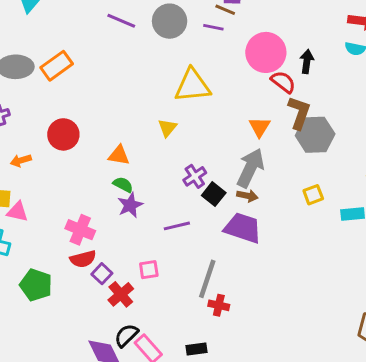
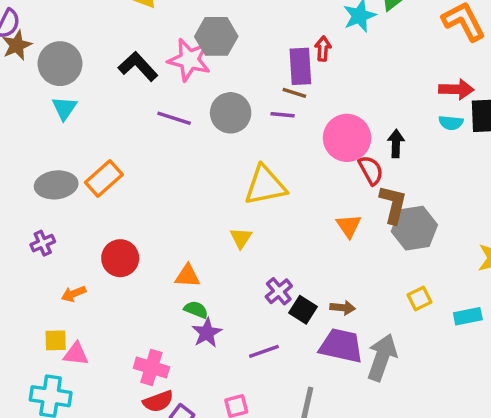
red semicircle: (283, 82) -> (371, 170), turned 30
gray arrow: (250, 168) -> (382, 357), moved

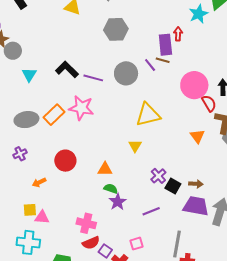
pink star: (189, 60) -> (81, 108), moved
gray circle: (60, 64) -> (13, 51), moved, size x0.7
black L-shape: (138, 66) -> (67, 69), moved
purple line: (283, 115) -> (150, 65), moved, turned 48

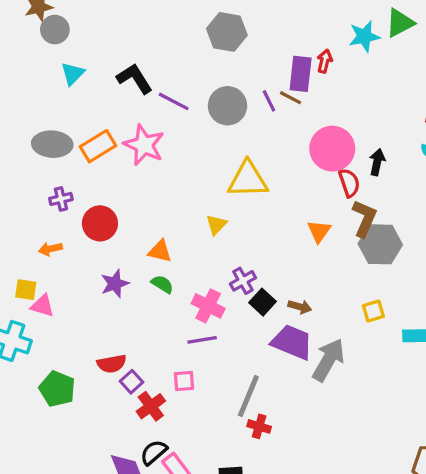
purple cross: (20, 154) -> (61, 199), moved
purple star: (118, 202) -> (115, 284), moved
purple line: (151, 211) -> (202, 340), moved
pink cross: (86, 223) -> (208, 306), moved

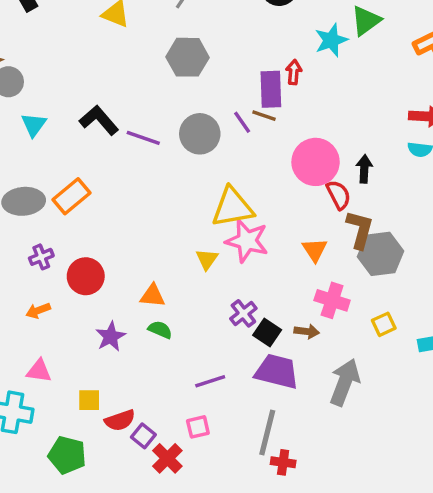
pink star: (144, 145) -> (247, 241), moved
yellow square: (26, 290) -> (89, 400), moved
pink cross: (208, 306) -> (332, 300), moved
purple trapezoid: (292, 342) -> (277, 371), moved

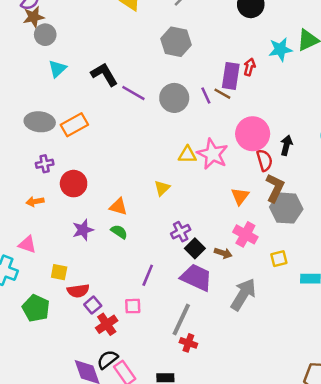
yellow triangle: (233, 207) -> (187, 155), size x0.6
pink star: (247, 241) -> (213, 154), moved
purple line: (210, 381) -> (148, 275), turned -60

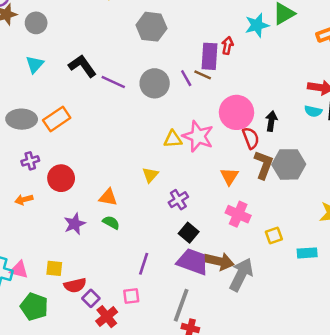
gray circle: (45, 35) -> (36, 23), moved
gray hexagon: (286, 208) -> (289, 164), moved
purple cross: (181, 232) -> (178, 200), moved
pink triangle: (27, 244) -> (19, 270), moved
brown arrow: (223, 253) -> (219, 261), moved, size x1.6

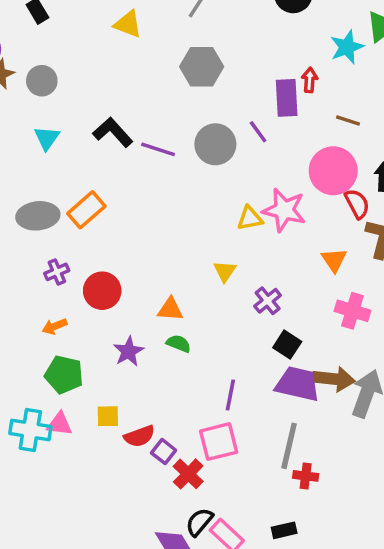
brown line: (203, 75) -> (348, 120), moved
pink square: (131, 296) -> (219, 442), size x1.6
green pentagon: (34, 307) -> (64, 375), moved

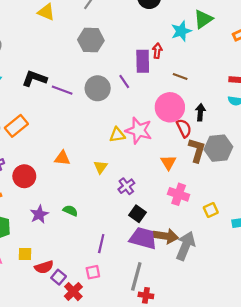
black L-shape: (113, 132) -> (34, 79), turned -30
orange triangle: (170, 309) -> (62, 158), moved
pink square: (219, 442) -> (93, 272), size x0.6

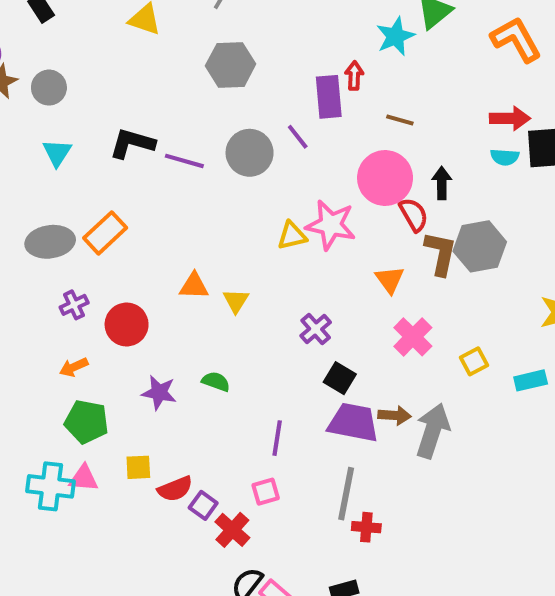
yellow triangle: (101, 167) -> (236, 301), moved
pink cross: (179, 194) -> (413, 337), turned 30
purple star: (39, 214) -> (159, 393), turned -30
brown arrow: (166, 236) -> (395, 415), size x0.7

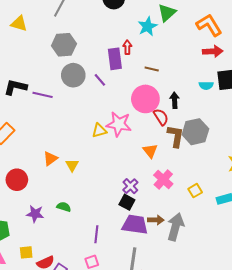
red arrow: (510, 118) -> (213, 51), moved
gray circle: (250, 153) -> (73, 75), moved
orange triangle: (194, 286) -> (50, 159), turned -35
purple cross: (316, 329) -> (130, 186), moved

